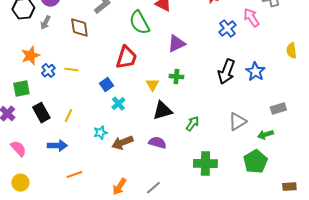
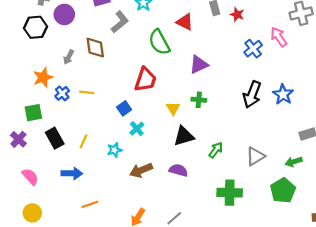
gray arrow: (45, 23) -> (69, 57), moved
gray triangle: (237, 122) -> (255, 156), moved
cyan star: (100, 133) -> (114, 150), moved

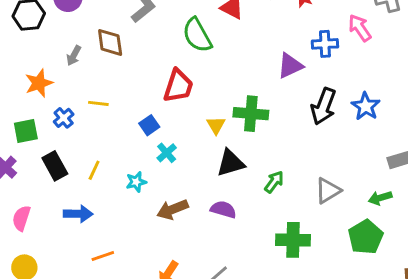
blue cross: (253, 49) -> (325, 44), turned 36
purple triangle: (199, 65) -> (290, 66), moved
blue cross: (62, 93) -> (64, 118), moved
green cross: (199, 100) -> (251, 114), size x1.6
pink semicircle: (30, 177) -> (21, 218), turned -120

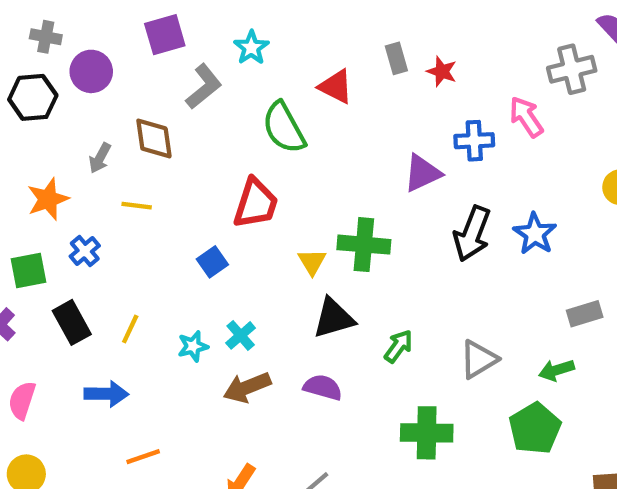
yellow line: (98, 103) -> (137, 206), moved
cyan cross: (167, 153) -> (241, 335), moved

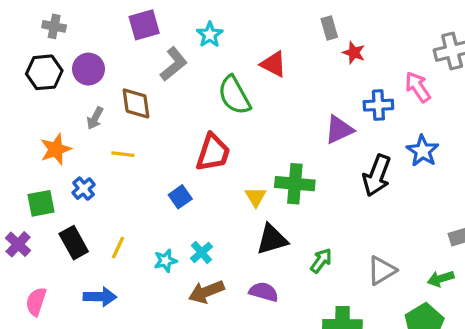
gray rectangle: (396, 58) -> (329, 28), moved
purple circle: (91, 71) -> (88, 69), moved
blue star: (535, 234) -> (423, 151), moved

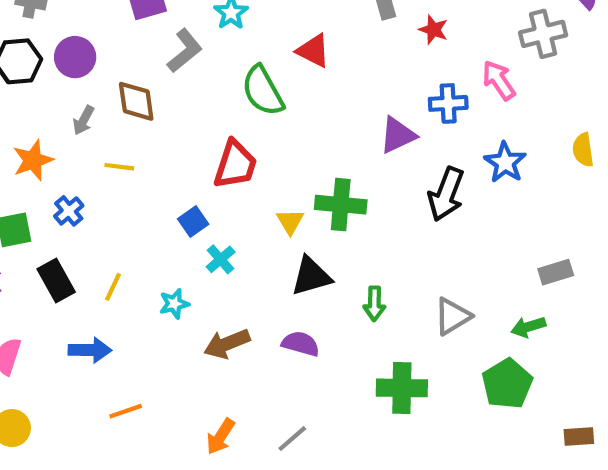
red star: (354, 53) -> (433, 30), moved
cyan cross: (201, 252) -> (221, 259), moved
green arrow: (321, 261) -> (374, 304), turned 145

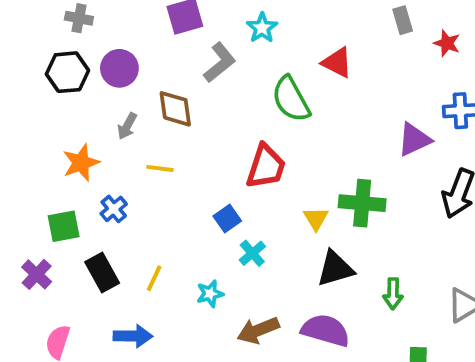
purple semicircle: (301, 344) -> (326, 330), size x1.4

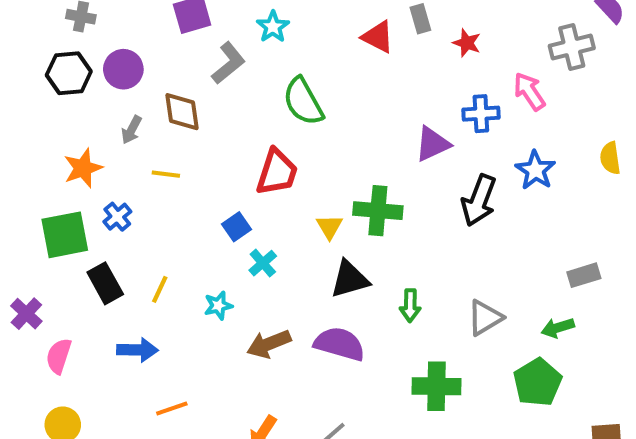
red triangle: (337, 63) -> (378, 37), moved
green square: (64, 226) -> (65, 235), size x1.4
purple cross: (37, 274) -> (26, 314), moved

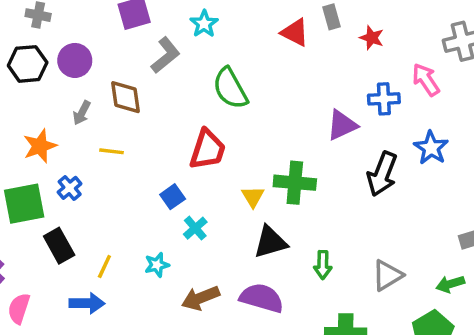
yellow line: (160, 289) -> (104, 267), moved

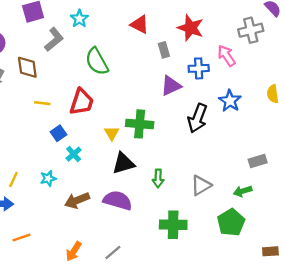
gray rectangle: (332, 17) -> (164, 50), moved
red star: (372, 38) -> (191, 28), size x1.6
yellow line: (111, 151) -> (42, 103), moved

